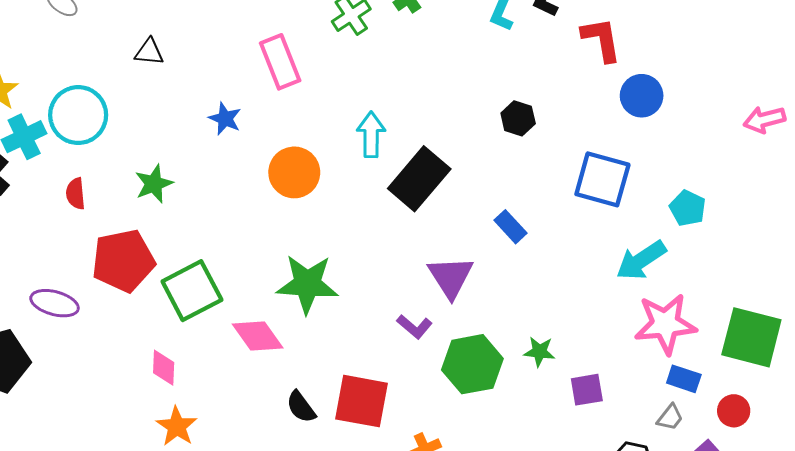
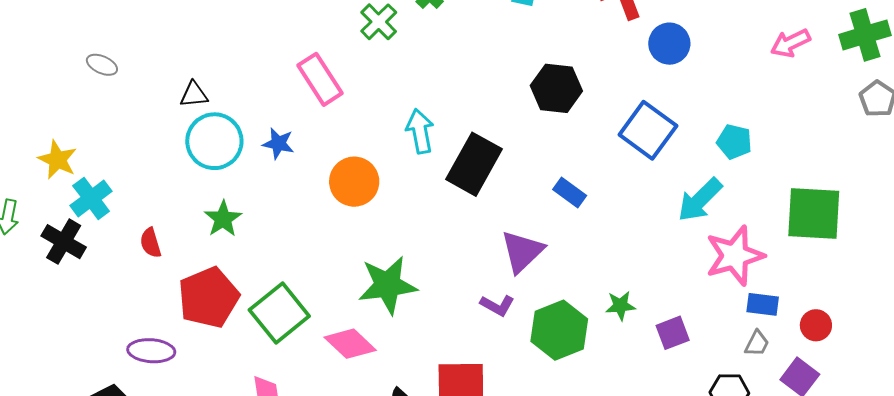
cyan circle: (78, 115) -> (214, 141), moved
black hexagon: (518, 118) -> (556, 88), size x1.5
blue square: (602, 179) -> (648, 130), turned 32
purple triangle: (451, 277) -> (522, 251), turned 30
green square: (751, 337) -> (814, 214), moved

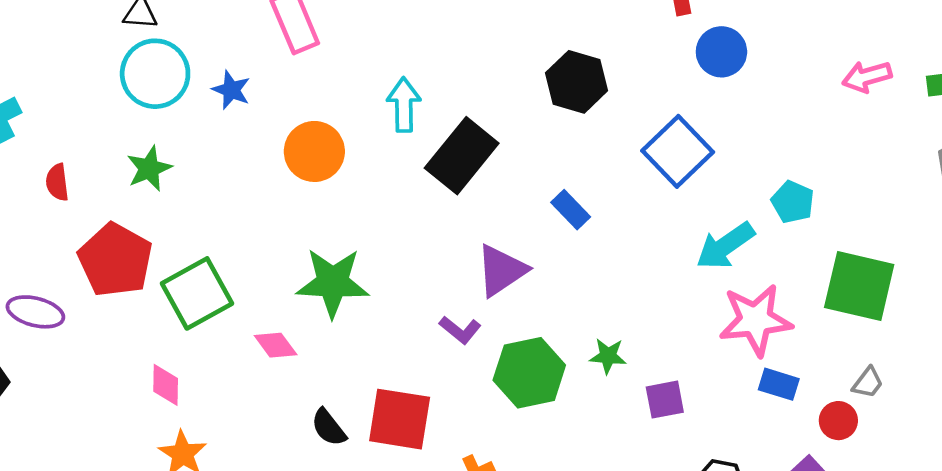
cyan pentagon: (734, 142) -> (793, 202), moved
red pentagon: (209, 297) -> (115, 260), turned -30
gray trapezoid: (757, 343) -> (868, 383), moved
pink diamond: (350, 344) -> (276, 345), size x0.7

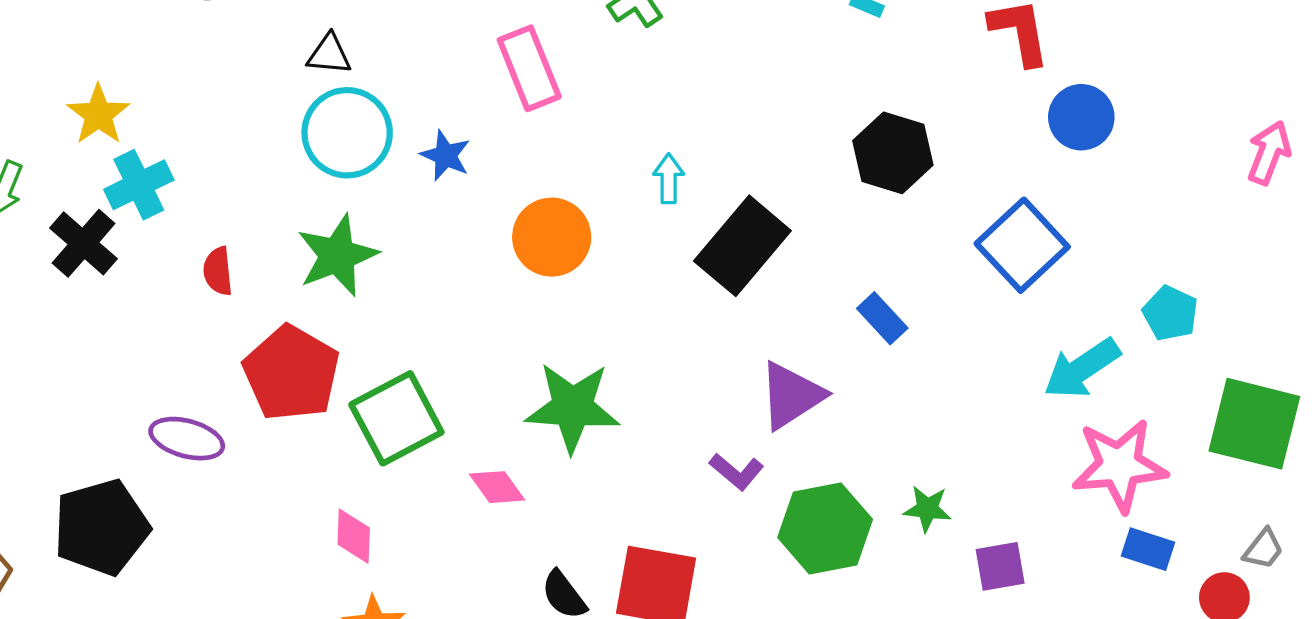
pink arrow: (867, 77) -> (1269, 153), turned 126
cyan arrow: (404, 105) -> (669, 179), size x0.7
green star: (149, 169) -> (337, 256), size x1.4

